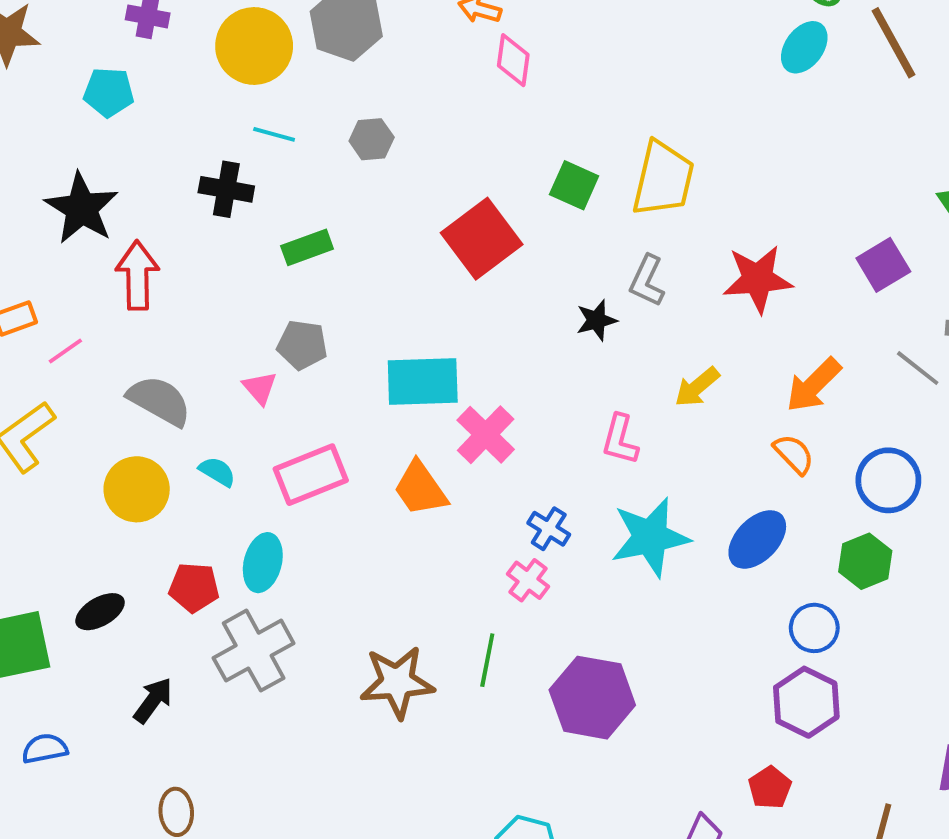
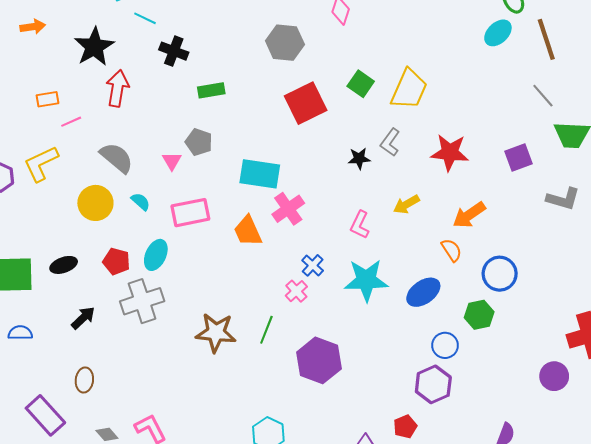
cyan line: (274, 134) -> (145, 18), moved
gray hexagon: (372, 139) -> (285, 43), moved, size x1.6
gray line: (918, 368) -> (543, 96), moved

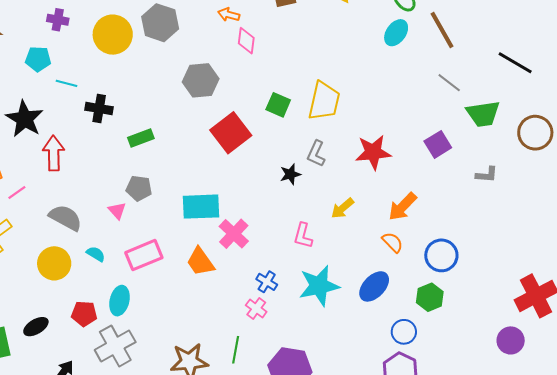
gray L-shape: (563, 199) -> (487, 175), size x0.7

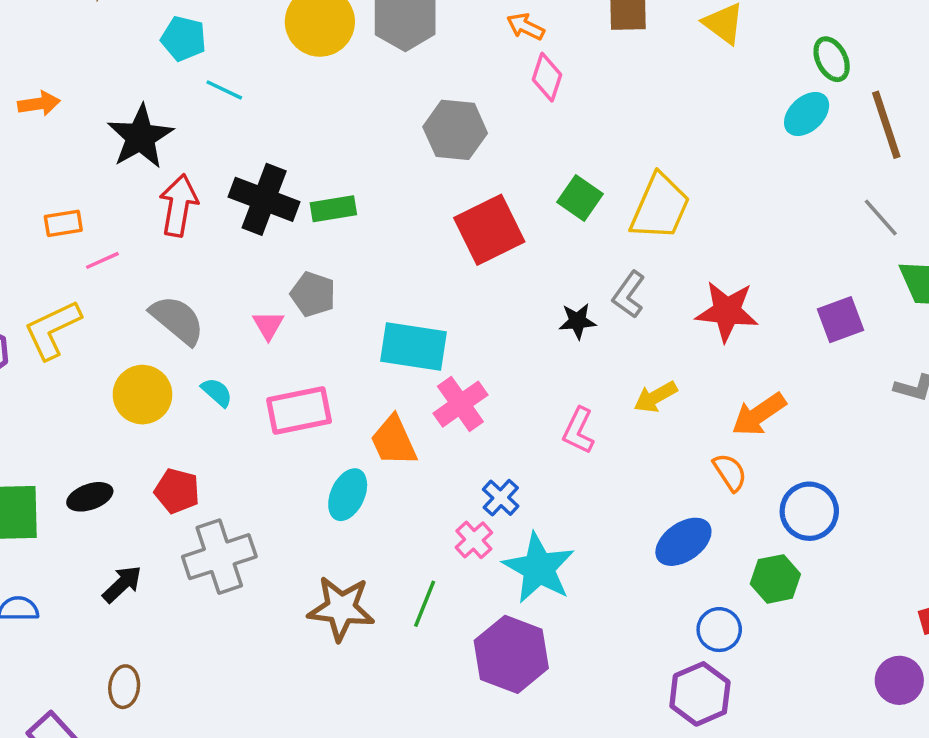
black cross: (99, 108) -> (264, 199), moved, size x1.4
cyan star: (319, 286) -> (539, 568), moved, turned 30
cyan ellipse: (120, 301) -> (348, 495), moved

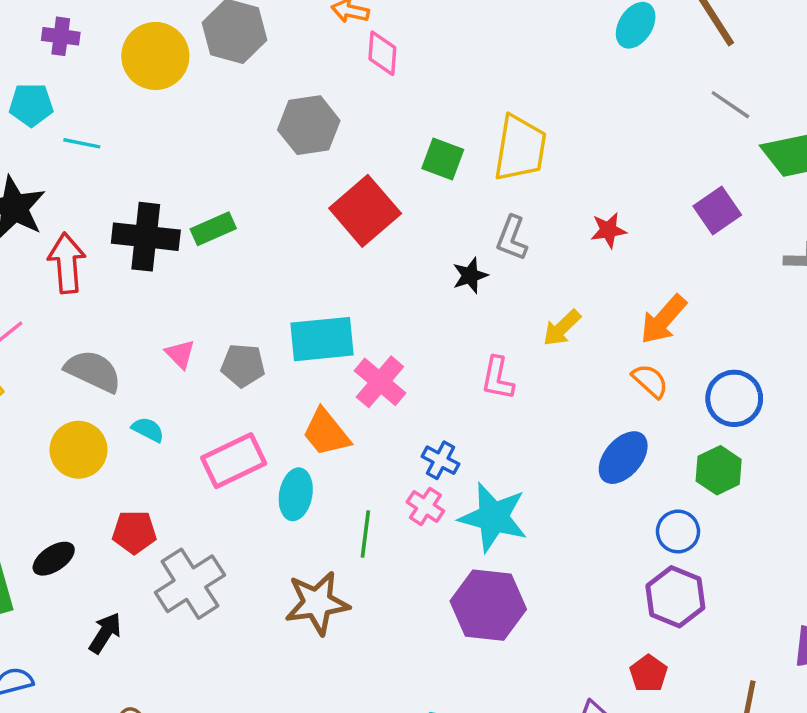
gray pentagon: (313, 294) -> (243, 365), moved
red star: (727, 311) -> (608, 230), size x0.6
pink rectangle: (299, 410) -> (234, 461), moved
green line: (425, 604) -> (365, 534), moved

